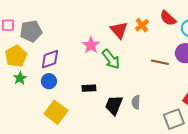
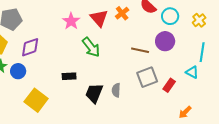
pink star: (91, 45) -> (71, 21), moved
blue circle: (49, 81) -> (18, 71), moved
gray square: (174, 119) -> (147, 77), moved

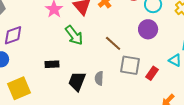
brown line: (140, 50) -> (113, 43), moved, turned 30
gray square: (147, 77) -> (130, 65), turned 30
yellow square: (36, 100) -> (19, 88), turned 30

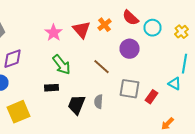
purple circle: (148, 29) -> (130, 49), moved
green arrow: (74, 35) -> (62, 65), moved
brown line: (113, 43) -> (102, 67), moved

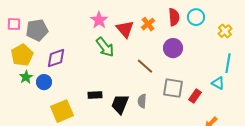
red semicircle: (130, 18) -> (174, 17), turned -138
cyan circle: (152, 28) -> (196, 17), moved
pink star: (54, 33) -> (99, 20), moved
green arrow: (62, 65) -> (105, 47), moved
black rectangle: (52, 88) -> (95, 95), moved

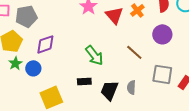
green arrow: (105, 47) -> (94, 55), moved

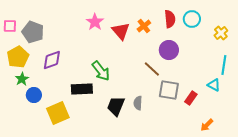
gray pentagon: (26, 16) -> (33, 32), turned 30
brown line: (134, 52) -> (152, 69), moved
blue circle: (33, 68) -> (34, 95), moved
black rectangle: (84, 81) -> (82, 89), moved, size x1.5

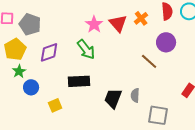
pink star: (95, 22) -> (94, 24), moved
green arrow: (101, 71) -> (86, 49), moved
gray square: (169, 90) -> (158, 115), moved
yellow square: (58, 113) -> (55, 105), size x0.6

